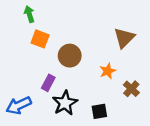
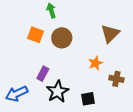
green arrow: (29, 14) -> (51, 11), moved
brown circle: (70, 56) -> (62, 38), moved
brown cross: (131, 89) -> (116, 79), turned -32

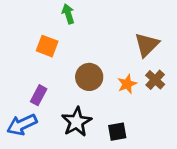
brown circle: (62, 38) -> (89, 77), moved
purple rectangle: (43, 74) -> (39, 95), moved
brown cross: (116, 79) -> (155, 80), moved, turned 32

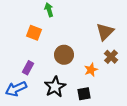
orange star: (127, 84) -> (91, 70), moved

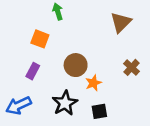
brown triangle: (105, 32) -> (121, 22), moved
purple rectangle: (28, 68) -> (33, 71), moved
orange star: (91, 70) -> (93, 83), moved

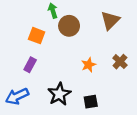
brown circle: (76, 65) -> (69, 26), moved
orange star: (93, 83) -> (89, 65), moved

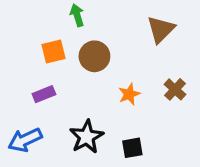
brown circle: (69, 26) -> (94, 56), moved
orange square: (37, 36) -> (53, 52), turned -35
purple rectangle: (30, 65) -> (44, 94), turned 40

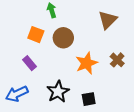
orange square: (53, 52) -> (36, 35), turned 35
purple rectangle: (44, 94) -> (29, 63), turned 72
orange star: (129, 94) -> (87, 63), size x1.5

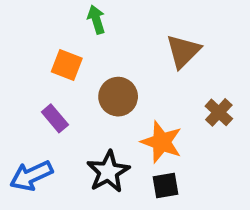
brown triangle: (108, 20) -> (183, 51), moved
brown circle: (63, 38) -> (118, 97), moved
orange star: (87, 63) -> (162, 142), moved, turned -30

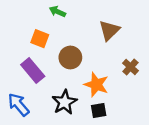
green arrow: (96, 20) -> (57, 12), turned -49
purple rectangle: (55, 118) -> (33, 70), size x1.5
blue arrow: (31, 176) -> (19, 105), turned 75

